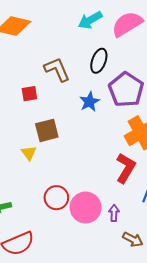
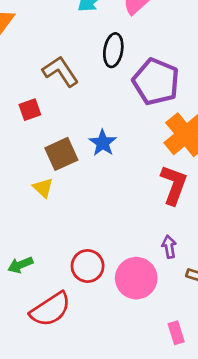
blue star: (90, 102) -> (103, 143), moved
red circle: (56, 198) -> (88, 266), moved
pink circle: (86, 208) -> (136, 278), moved

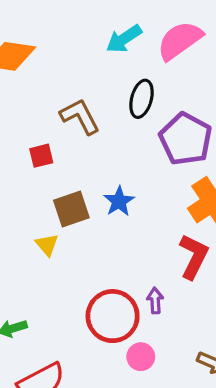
purple arrow: (169, 247) -> (155, 301), moved
red circle: (88, 266) -> (113, 316), moved, size x1.4
pink circle: (136, 278) -> (141, 357), size x0.6

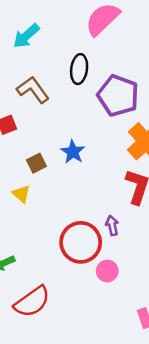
cyan arrow: (124, 39) -> (26, 36), moved
brown square: (71, 209) -> (36, 163), size x0.7

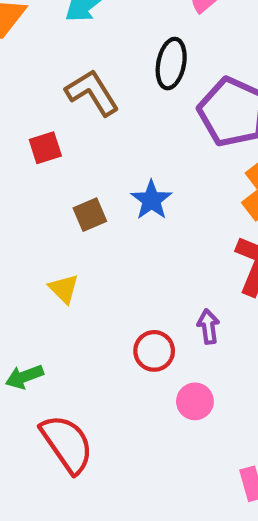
yellow triangle: (21, 194) -> (64, 289), moved
red circle: (81, 242) -> (154, 351), size x0.6
red semicircle: (32, 302) -> (67, 444), turned -93

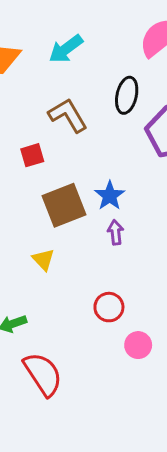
brown square: (90, 215) -> (64, 205), size x1.8
purple arrow: (208, 327) -> (116, 232), moved

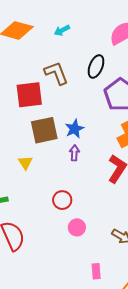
cyan arrow: (66, 49) -> (62, 30), size x0.7
red square: (32, 155) -> (29, 95), size x1.8

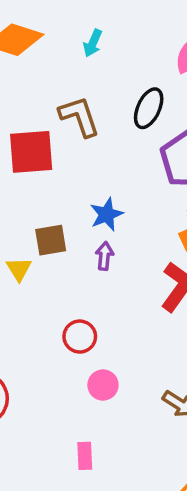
cyan arrow: (62, 30) -> (93, 43), turned -42
brown square: (44, 130) -> (51, 240), moved, size x0.7
pink rectangle: (96, 271) -> (85, 456), moved

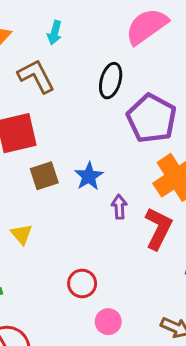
brown L-shape: (79, 116) -> (36, 76), moved
brown square: (51, 240) -> (44, 176), moved
purple arrow: (104, 256) -> (119, 207), moved

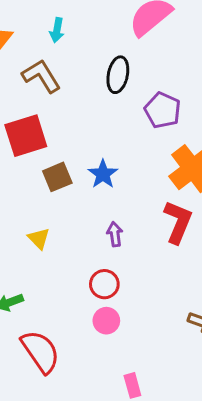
purple pentagon: (152, 118) -> (163, 110), size x0.7
purple arrow: (119, 207) -> (115, 234), moved
pink circle: (108, 322) -> (106, 321), moved

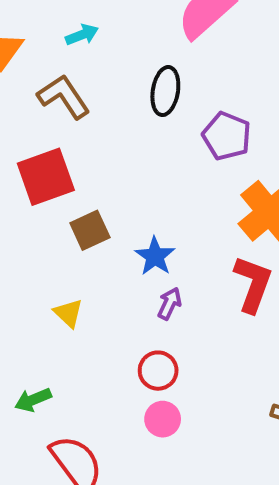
cyan arrow: (57, 30) -> (82, 35), turned -120
blue star: (103, 174) -> (155, 256), moved
purple arrow: (115, 234) -> (169, 303), turned 35

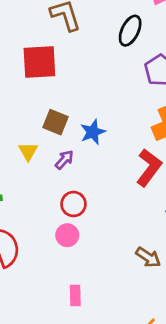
brown square: (90, 230) -> (55, 122), moved, turned 30
purple arrow: (169, 303) -> (64, 160), moved

